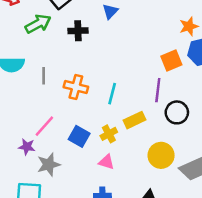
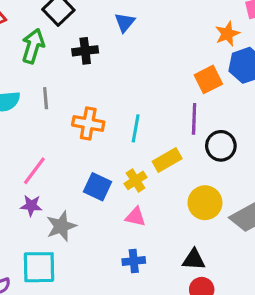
green arrow: (38, 24) -> (33, 46), turned -40
gray line: (44, 76) -> (46, 98), moved
pink line: (44, 126) -> (34, 171), moved

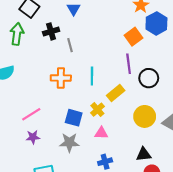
gray line: (46, 98) -> (70, 45), moved
pink line: (34, 171) -> (31, 114), turned 30
gray star: (61, 226) -> (69, 143), moved, turned 30

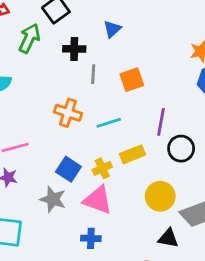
orange square: (134, 37) -> (132, 80), moved
cyan line: (92, 76) -> (109, 123), turned 54
pink triangle: (101, 133) -> (98, 200), size x1.6
black triangle: (144, 154) -> (168, 238), moved

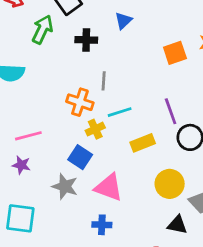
gray line: (93, 74) -> (104, 81), moved
orange square: (132, 80) -> (175, 53), moved
purple line: (161, 122) -> (171, 111), turned -30
yellow cross: (102, 168) -> (95, 129), moved

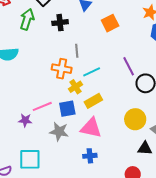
orange square: (175, 53) -> (110, 23), moved
pink line: (28, 136) -> (42, 106), moved
yellow rectangle: (143, 143) -> (93, 101), moved
blue square: (80, 157) -> (67, 109), turned -36

